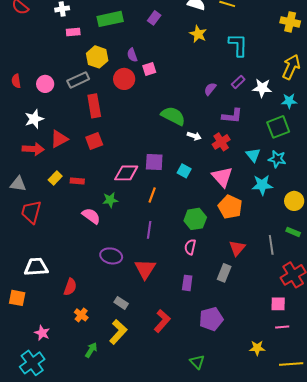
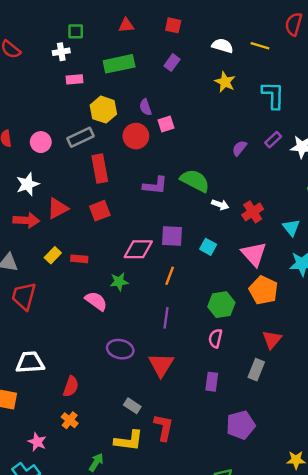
purple L-shape: (232, 116) -> (155, 185), moved
orange cross: (81, 315) -> (70, 420), moved
red L-shape: (162, 321) -> (164, 427), moved, turned -30
yellow L-shape: (118, 332) -> (129, 441), turned 55

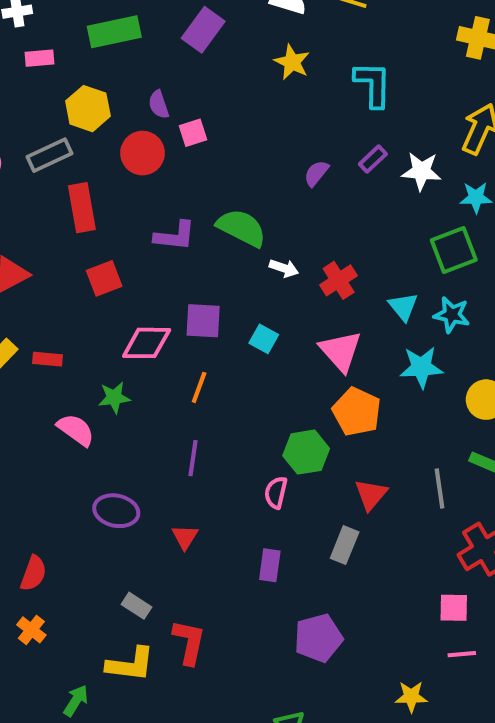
purple rectangle: (172, 63) -> (203, 30), size x1.5
red square: (100, 211) -> (104, 278), moved
green hexagon: (221, 305) -> (306, 452), moved
red triangle: (161, 365) -> (185, 537), size x0.6

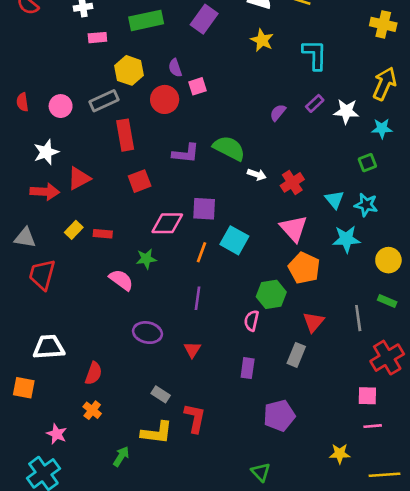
green square: (454, 250) -> (367, 163), size x0.6
cyan square: (264, 339) -> (234, 240), moved, size x1.5

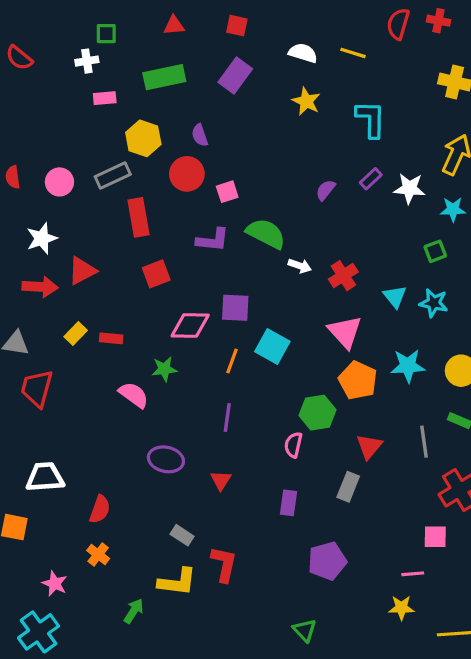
pink square: (198, 86) -> (227, 192), moved
cyan star: (346, 239) -> (408, 366), moved
pink line: (373, 426) -> (413, 574), moved

